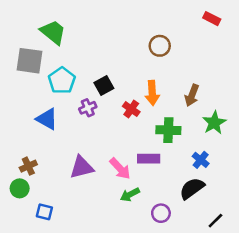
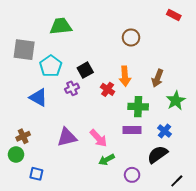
green trapezoid: (53, 32) -> (61, 26), moved, turned -45
purple rectangle: (149, 159) -> (132, 130), moved

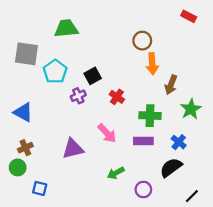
orange arrow: (125, 76) -> (152, 64), moved
blue triangle: (38, 98) -> (23, 112), moved
pink arrow: (98, 138) -> (107, 133), moved

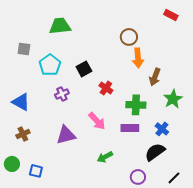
gray square: (26, 54) -> (24, 49), size x0.6
purple cross: (78, 96) -> (62, 94), moved
green circle: (18, 167) -> (12, 164), moved
purple circle: (143, 190) -> (138, 177), moved

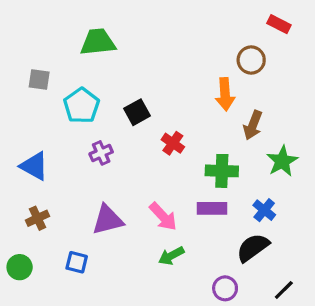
brown circle: (129, 37) -> (251, 60), moved
pink arrow: (97, 121) -> (163, 217), moved
blue square: (36, 171) -> (77, 262), moved

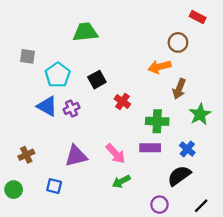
green trapezoid: (98, 42) -> (85, 32), moved
orange arrow: (225, 94) -> (159, 67), turned 80
blue triangle: (34, 166) -> (47, 106), moved

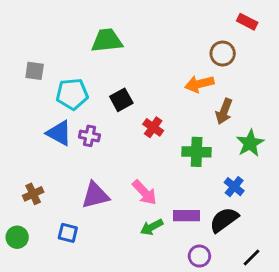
cyan pentagon: (58, 75) -> (72, 94), turned 30
purple cross: (71, 108) -> (89, 136), turned 35
purple rectangle: (150, 148) -> (186, 216), moved

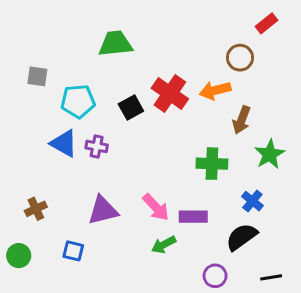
red rectangle: (247, 22) -> (266, 23), turned -66
red cross: (153, 127) -> (170, 93), moved, size x1.6
purple rectangle: (186, 216) -> (193, 217), moved
black line: (252, 257) -> (271, 277), turned 36

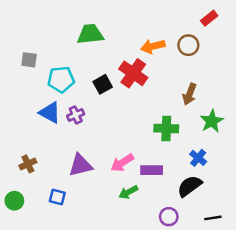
orange arrow: (215, 90) -> (153, 46), moved
purple cross: (97, 146) -> (76, 115), turned -35
pink arrow: (156, 207) -> (122, 163), turned 100

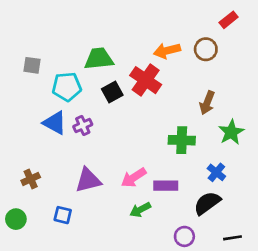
green trapezoid: (90, 34) -> (99, 59), moved

